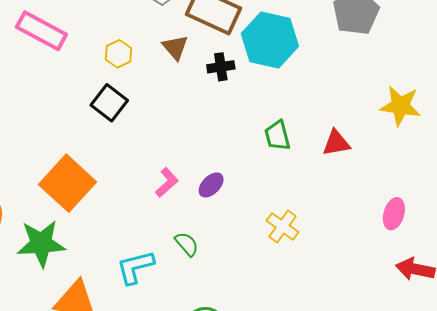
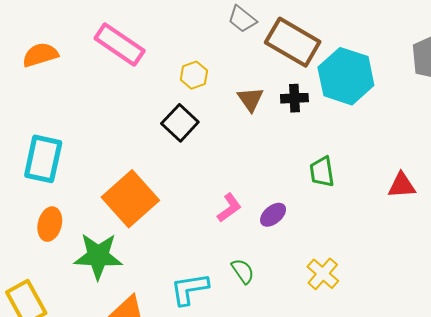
brown triangle: (175, 47) -> (250, 99), moved
green trapezoid: (277, 136) -> (322, 172), moved
yellow cross: (283, 226) -> (323, 274), moved

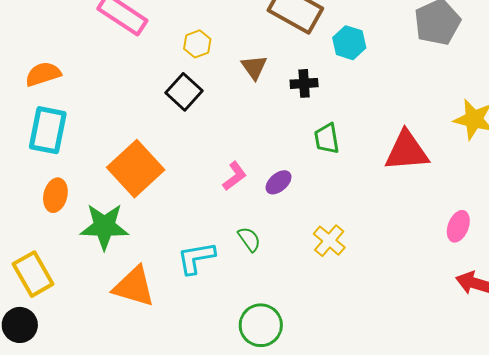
orange semicircle: (40, 55) -> (43, 74), moved
cyan hexagon: (346, 76) -> (349, 43), size x0.6
black cross: (294, 98) -> (304, 83), moved
red triangle: (402, 185) -> (407, 151), size x1.6

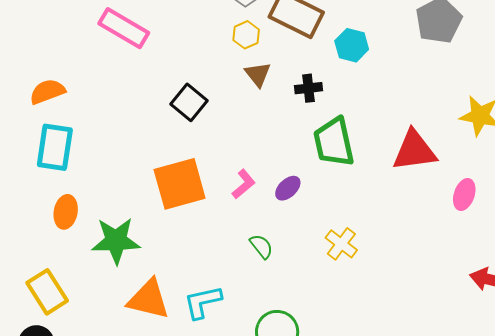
yellow hexagon: (197, 44) -> (246, 35), moved
green trapezoid: (327, 139) -> (334, 142), size x1.6
orange square: (136, 169) -> (180, 184), moved, turned 30
pink ellipse: (458, 226) -> (464, 194), moved
cyan L-shape: (196, 258) -> (203, 302), moved

